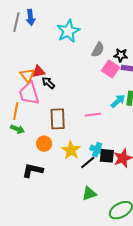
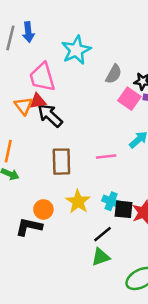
black arrow: (48, 83) -> (50, 115), size x1.5
pink trapezoid: (29, 93) -> (42, 77), moved
orange circle: (44, 144) -> (43, 209), moved
black line: (88, 162) -> (103, 234), moved

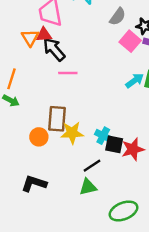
pink line: (106, 157) -> (68, 73), moved
brown rectangle: (61, 162) -> (57, 119), moved
yellow star: (78, 202) -> (72, 133), turned 30
black L-shape: (29, 227) -> (34, 183), moved

